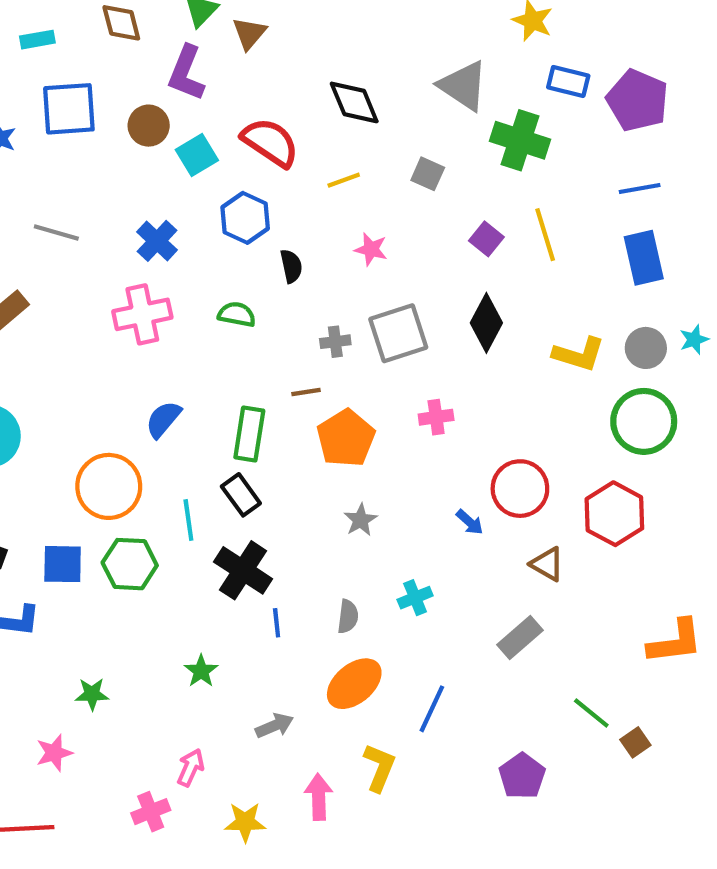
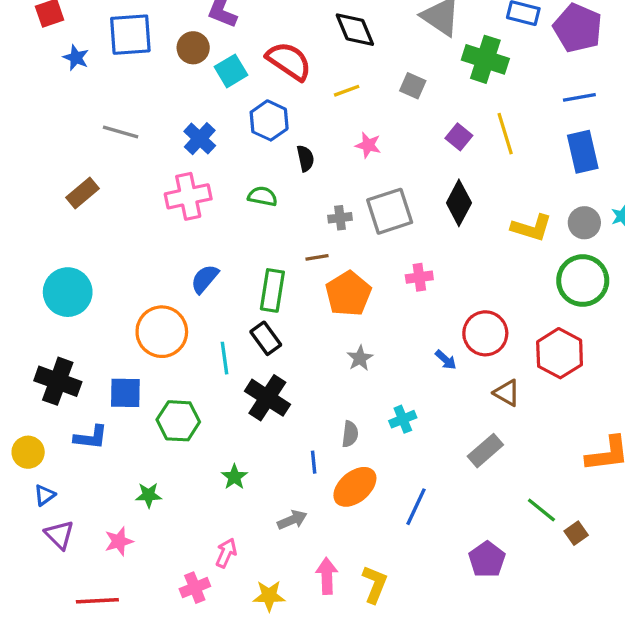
green hexagon: (130, 564) -> (178, 421), moved
blue line: (277, 623) -> (314, 462), moved
yellow L-shape: (379, 768) -> (375, 584), moved

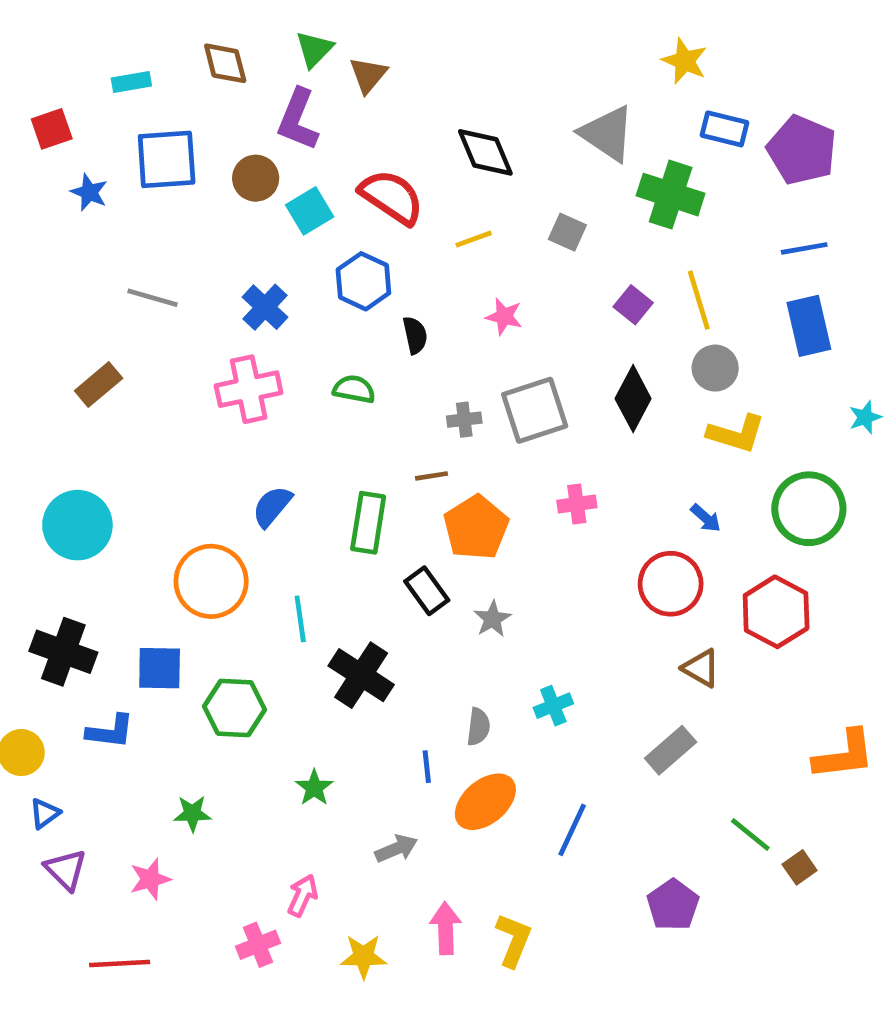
gray circle: (584, 223) -> (715, 368), moved
black rectangle: (266, 338) -> (427, 591), moved
blue arrow: (446, 360) -> (706, 518), moved

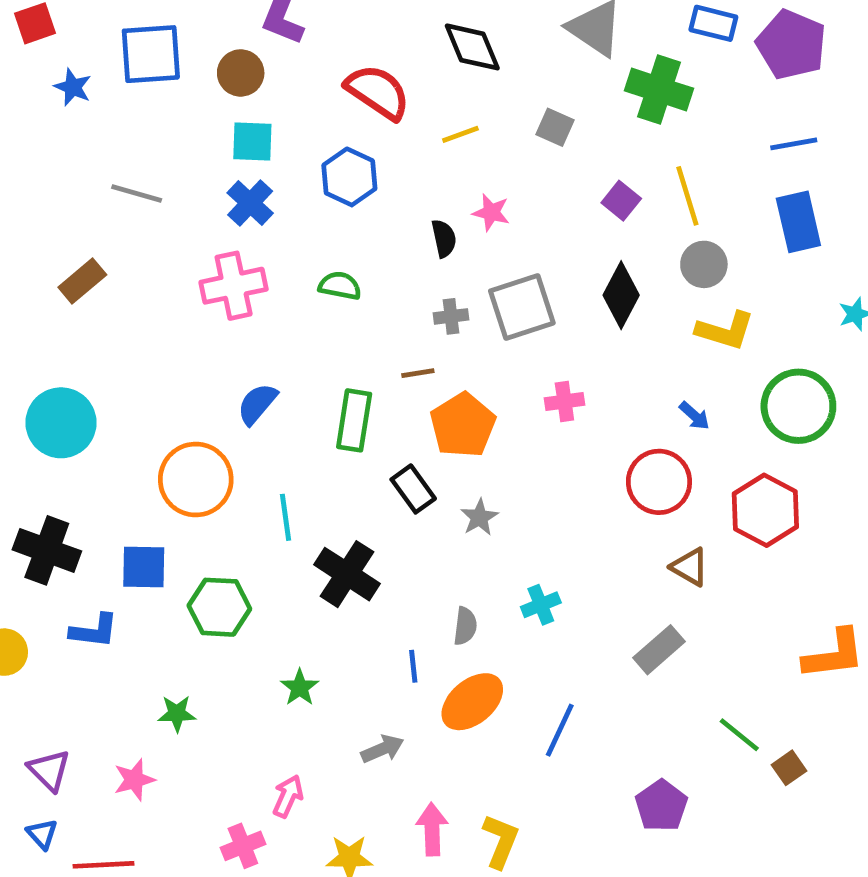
cyan square: (310, 211) -> (252, 142), moved, turned 33
black semicircle: (415, 335) -> (444, 238), moved
blue triangle: (45, 813) -> (42, 834), moved, turned -36

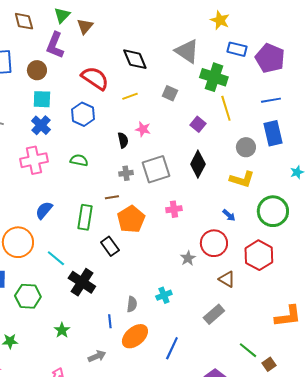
yellow line: (687, 196) -> (226, 108), moved
gray circle: (704, 264) -> (246, 147), moved
cyan line: (286, 517) -> (56, 258), turned -42
gray star: (479, 517) -> (188, 258), moved

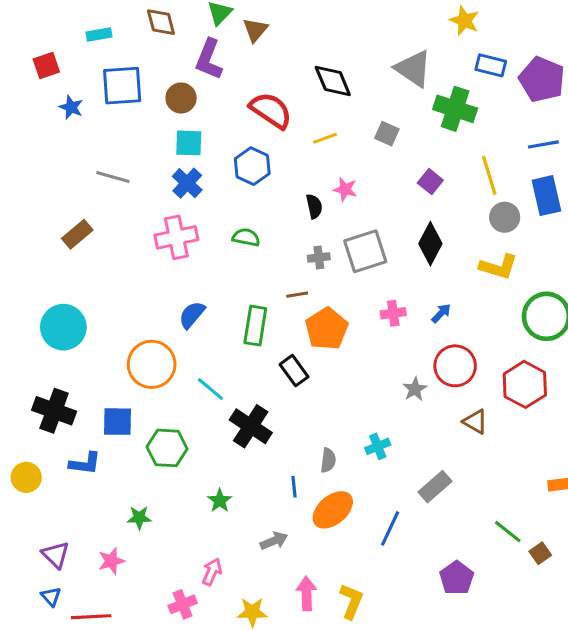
yellow line: (226, 108) -> (489, 175), moved
blue arrow: (229, 215) -> (441, 313), moved, turned -88
gray rectangle: (214, 314) -> (435, 487), moved

